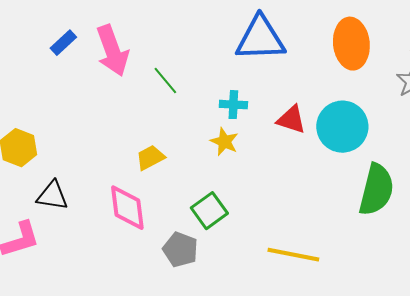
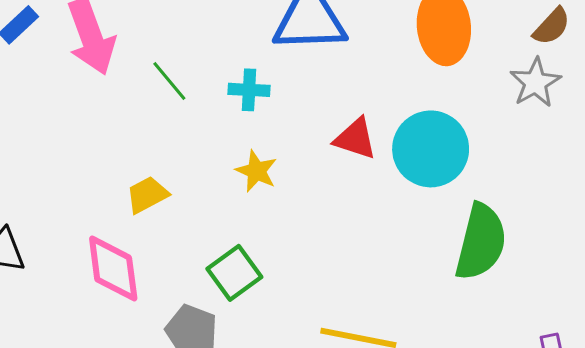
cyan cross: (233, 105) -> (249, 90), moved

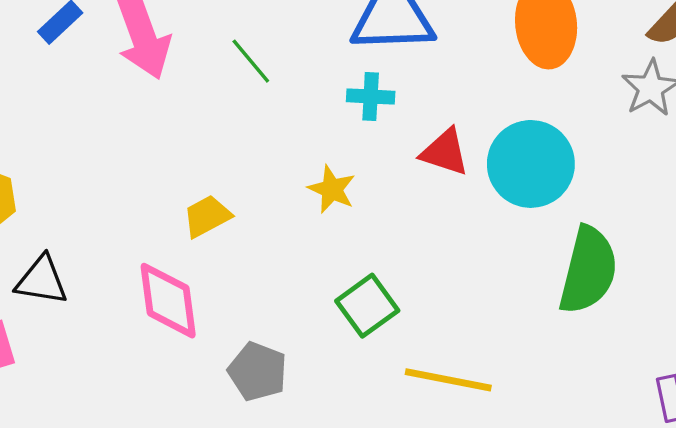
green line: (169, 81) -> (251, 61), moved
cyan cross: (249, 90) -> (371, 96), moved
green square: (234, 273) -> (367, 306), moved

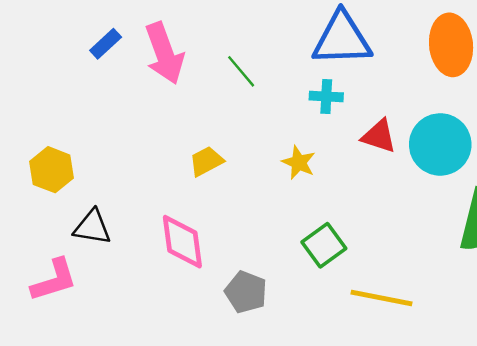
yellow trapezoid: (207, 216) -> (206, 161), moved

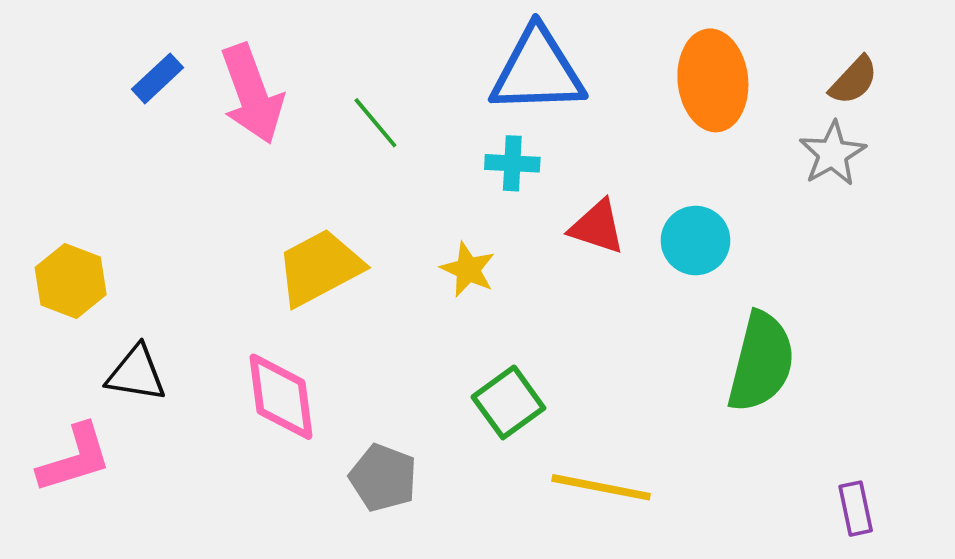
cyan circle: (440, 144) -> (696, 240), size x0.7
yellow trapezoid: (206, 161) -> (319, 267), size x1.6

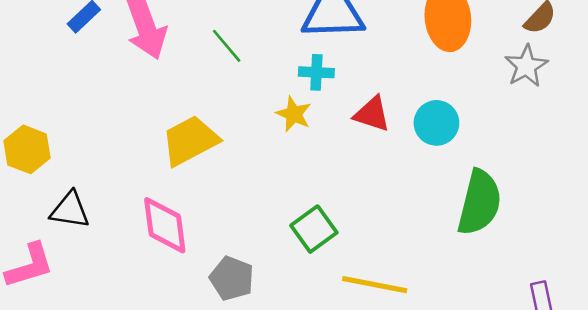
yellow star: (468, 269) -> (294, 114), moved

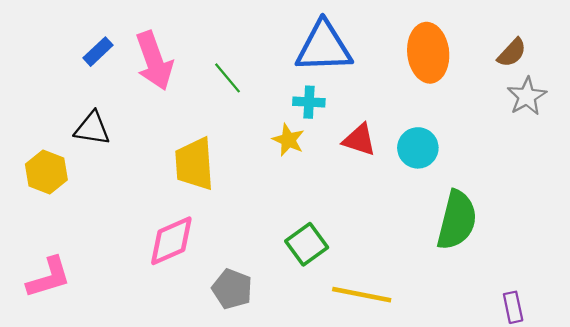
gray star: (526, 66) -> (527, 96), moved
yellow trapezoid: (190, 141) -> (194, 164), turned -66
black triangle: (70, 210) -> (92, 128), moved
pink diamond: (165, 225) -> (171, 241), turned 74

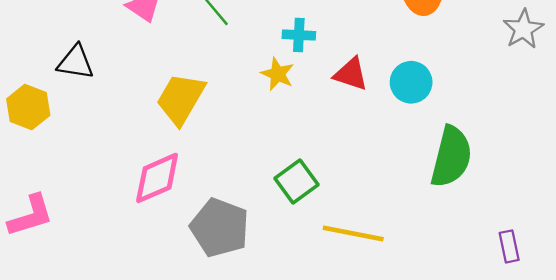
yellow trapezoid: (194, 164) -> (181, 99), turned 34
gray pentagon: (232, 289) -> (220, 228), size x1.4

